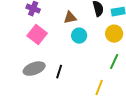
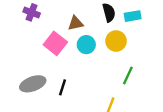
yellow circle: (114, 34) -> (116, 41), moved
pink square: (37, 35) -> (55, 43), moved

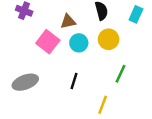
cyan rectangle: (133, 16) -> (136, 14), moved, turned -56
black line: (62, 87) -> (74, 81), moved

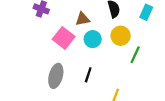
green line: (120, 74) -> (135, 55), moved
gray ellipse: (25, 82) -> (56, 76), moved, turned -55

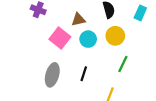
green line: (135, 55) -> (123, 64), moved

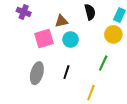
yellow circle: (115, 36) -> (113, 34), moved
pink square: (60, 38) -> (44, 38), turned 36

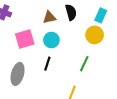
brown triangle: (61, 21) -> (49, 17), moved
black line: (66, 72) -> (47, 64), moved

